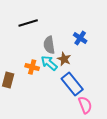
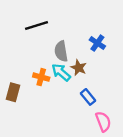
blue rectangle: (72, 84) -> (88, 97), size x0.6

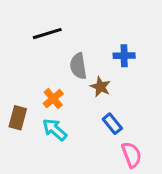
blue cross: (97, 43) -> (124, 56), turned -35
cyan arrow: (61, 72) -> (55, 130), moved
orange cross: (41, 77) -> (53, 99), turned 35

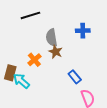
brown star: (100, 87) -> (56, 52), moved
cyan arrow: (55, 130) -> (21, 81), moved

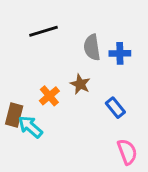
gray semicircle: (52, 38) -> (92, 47), moved
blue rectangle: (75, 77) -> (115, 108), moved

